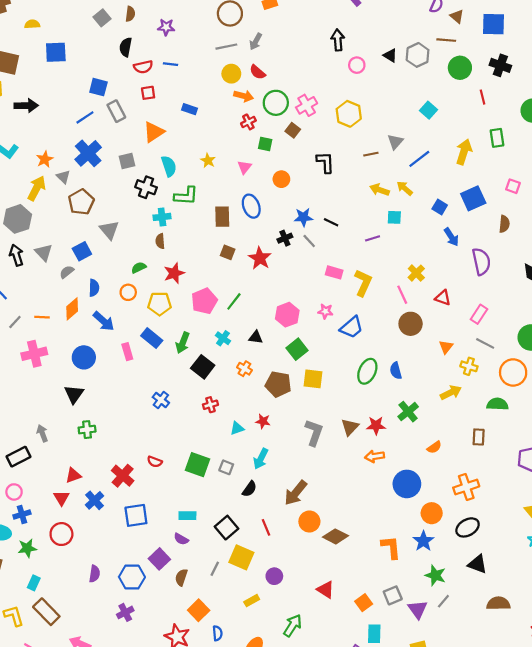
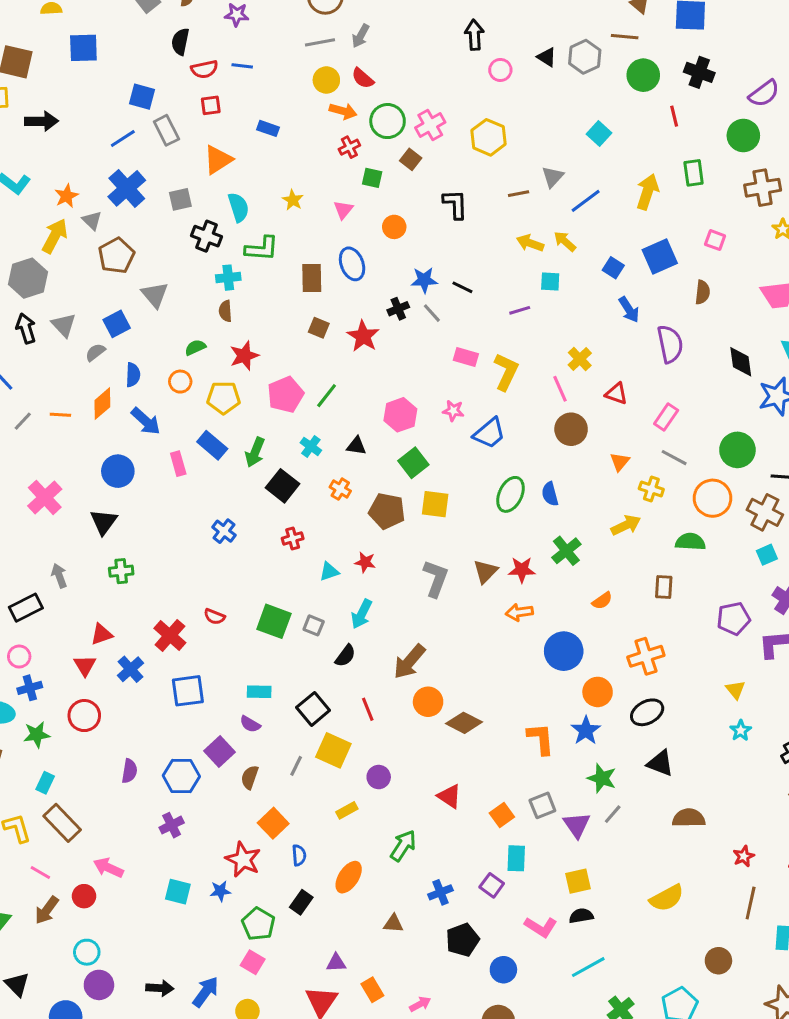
pink cross: (34, 354) -> (45, 497), moved, turned -30

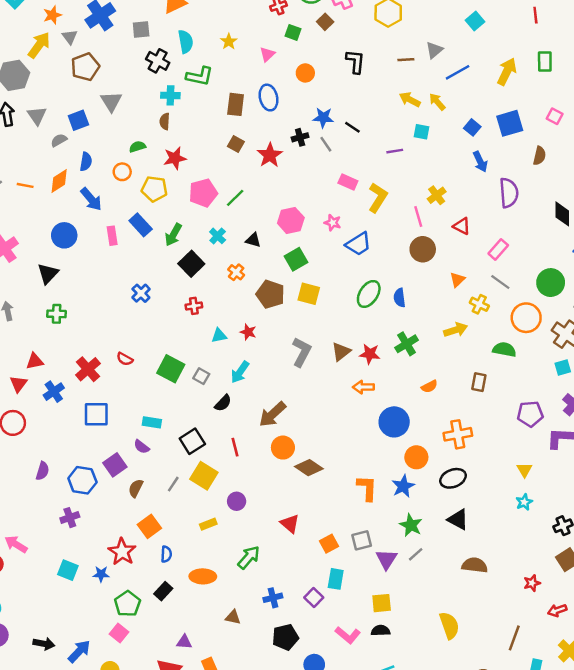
red star: (744, 856) -> (532, 583), moved
orange ellipse: (349, 877) -> (203, 576), turned 50
yellow semicircle: (667, 898) -> (449, 625), turned -88

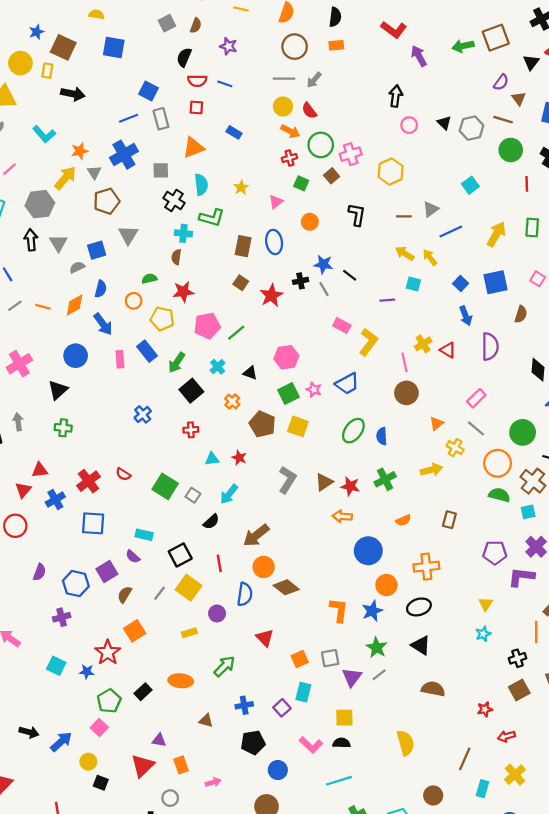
pink star: (333, 223) -> (314, 390), moved
red triangle: (462, 226) -> (448, 350), moved
green semicircle: (504, 349) -> (499, 495), moved
blue semicircle: (166, 554) -> (245, 594), moved, size x1.5

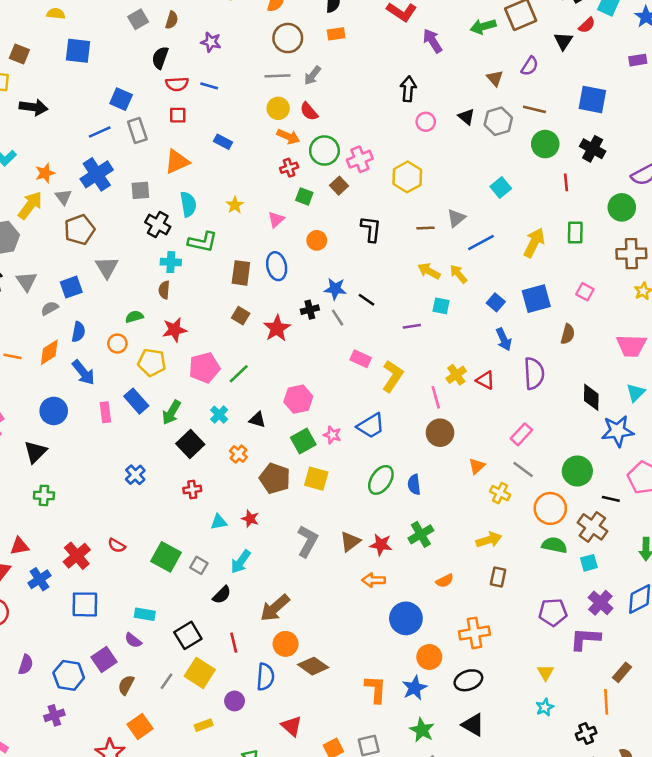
brown square: (63, 47) -> (19, 54), size x0.7
brown triangle: (519, 99) -> (495, 78), moved
yellow arrow: (431, 470) -> (489, 540), moved

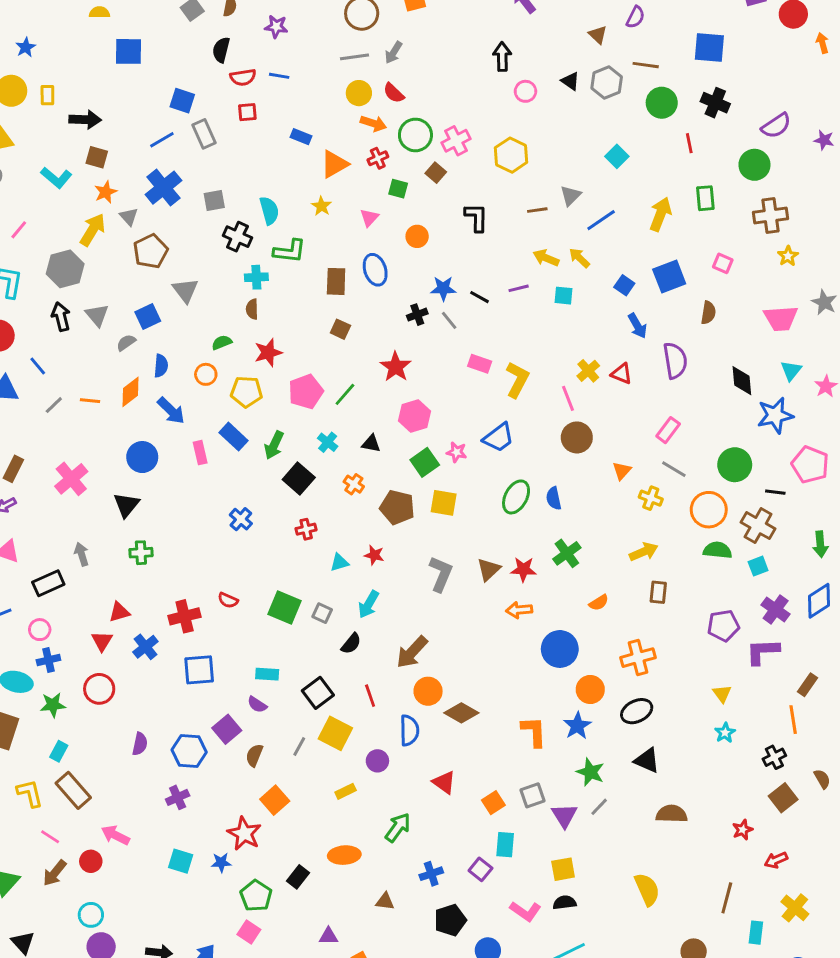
brown square: (19, 54) -> (97, 157), moved
orange triangle: (177, 162) -> (334, 164), moved
purple line: (412, 326) -> (519, 288), moved
red star: (277, 328) -> (396, 367), moved
red cross: (77, 556) -> (185, 616), turned 32

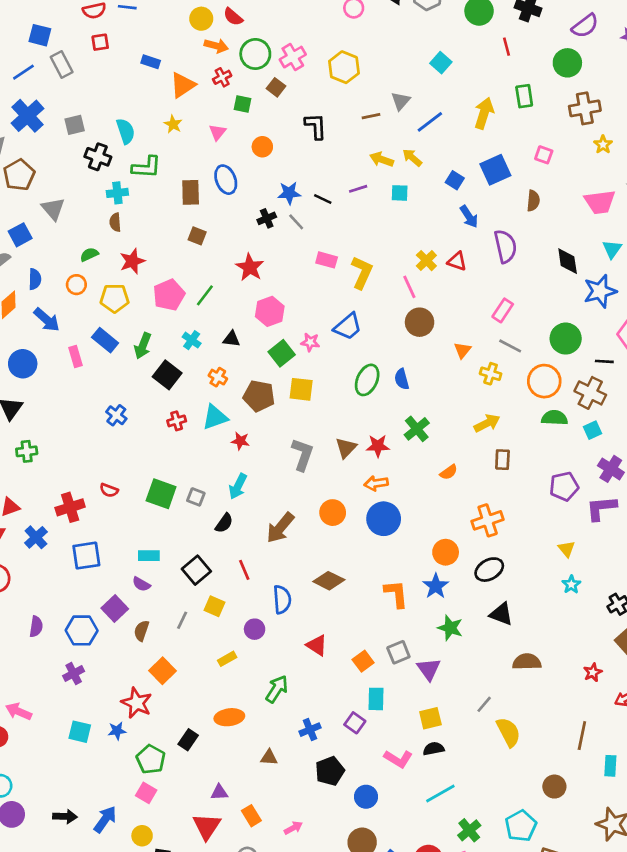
cyan triangle: (339, 562) -> (215, 417), moved, size x1.5
blue circle: (560, 649) -> (384, 519), moved
orange circle: (428, 691) -> (333, 513), moved
yellow square: (335, 733) -> (215, 606), size x0.7
gray line: (599, 807) -> (484, 704), moved

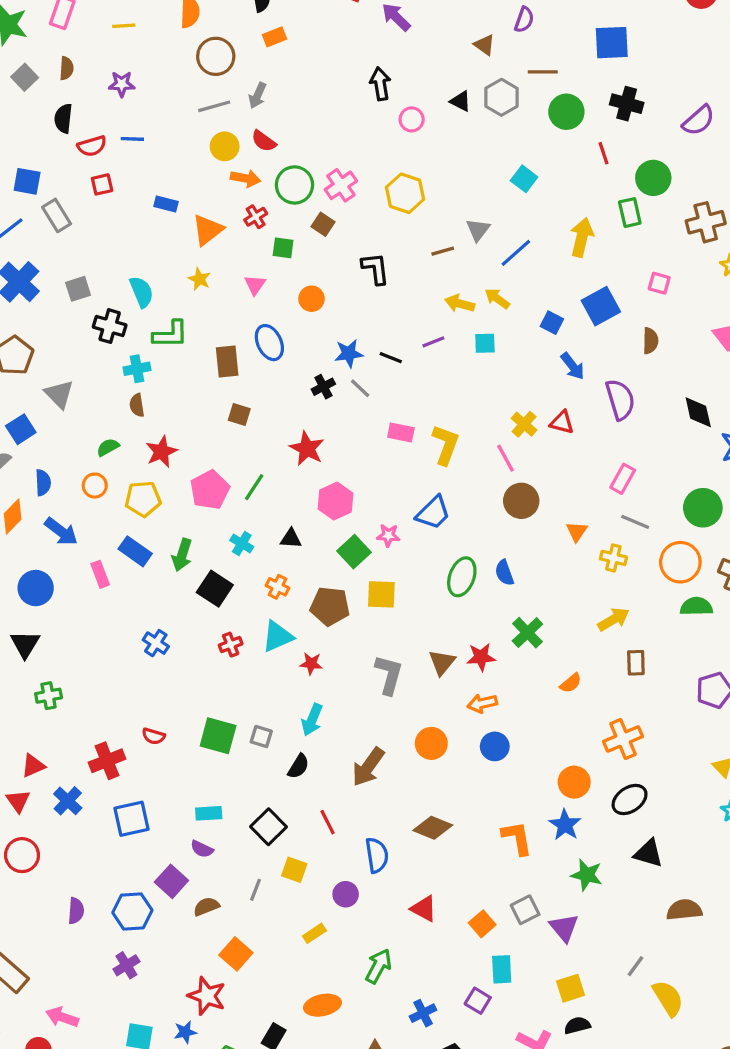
green circle: (567, 63) -> (653, 178), moved
blue circle: (384, 519) -> (495, 746), size x0.7
brown semicircle: (142, 631) -> (206, 906), turned 54

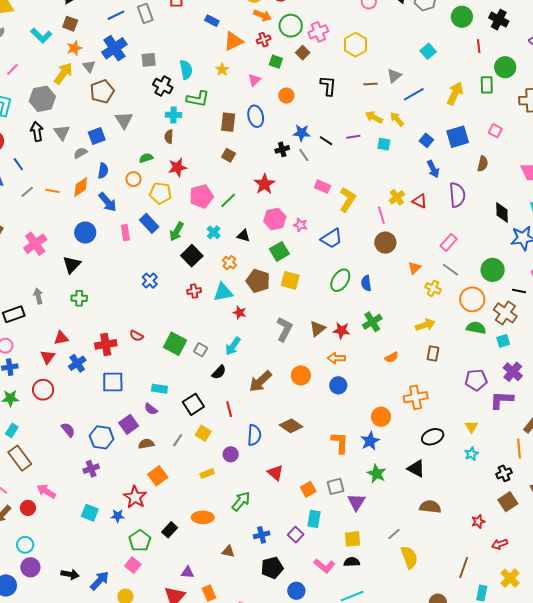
pink star: (388, 535) -> (300, 225), moved
black ellipse: (630, 799) -> (433, 437), moved
purple semicircle: (76, 911) -> (68, 430), turned -56

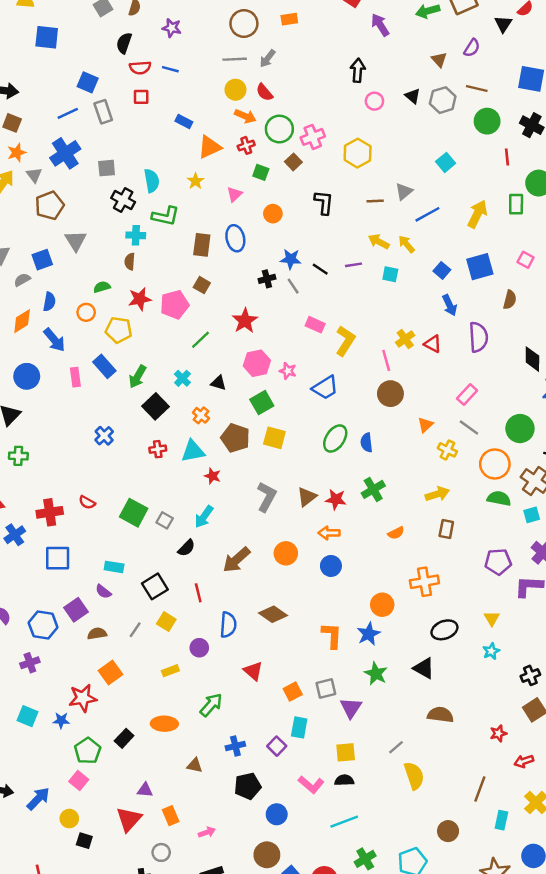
pink pentagon: (201, 196) -> (175, 305), moved
red star: (135, 497) -> (83, 698), turned 30

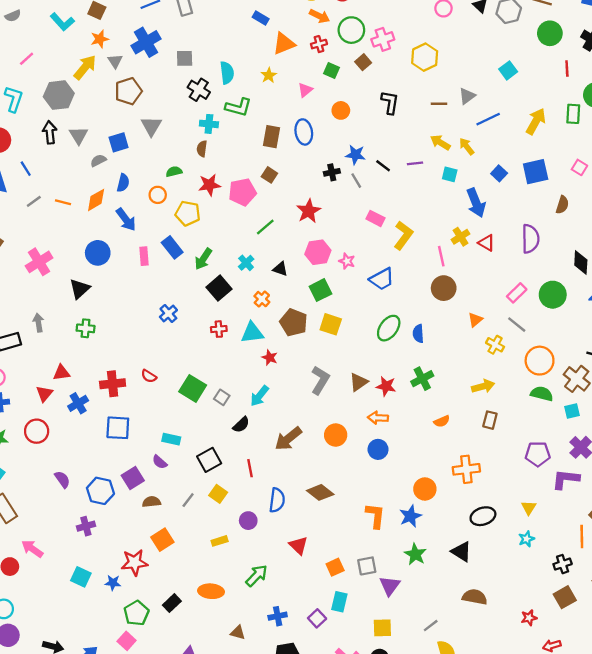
blue arrow: (450, 305) -> (476, 203), moved, size x1.4
green circle: (520, 429) -> (553, 295), moved

